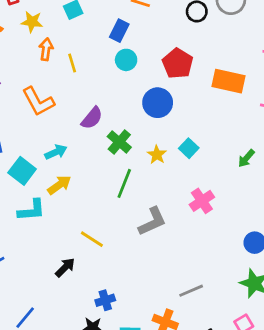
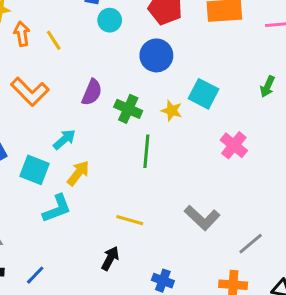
cyan square: (189, 148) -> (203, 94), size x1.4
gray L-shape: (152, 222) -> (202, 218), moved, turned 84
blue cross: (105, 300) -> (163, 281), turned -36

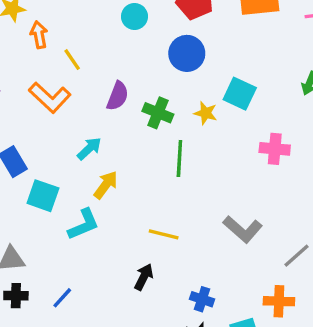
yellow line: (54, 40) -> (72, 60), moved
pink cross: (234, 145) -> (275, 149), turned -32
cyan square: (35, 170) -> (43, 196), moved

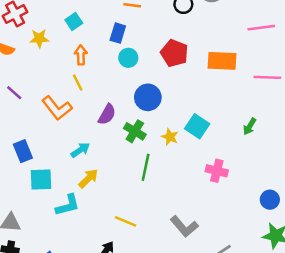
orange arrow: (39, 35) -> (81, 55), moved
blue circle: (187, 53) -> (148, 97), moved
cyan square: (43, 196) -> (41, 179), turned -30

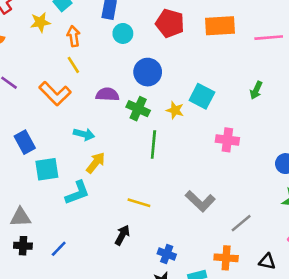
yellow star: (39, 38) -> (40, 22), moved
purple semicircle: (107, 114) -> (107, 94), turned -110
cyan arrow: (80, 150) -> (84, 134), turned 54

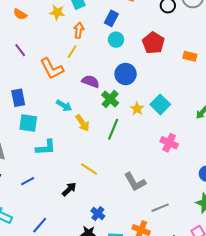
orange rectangle: (220, 26) -> (190, 56), size x0.6
yellow line: (73, 65) -> (72, 52), turned 48
yellow arrow: (96, 163) -> (82, 123), moved, turned 90
blue line: (59, 249) -> (28, 181), moved

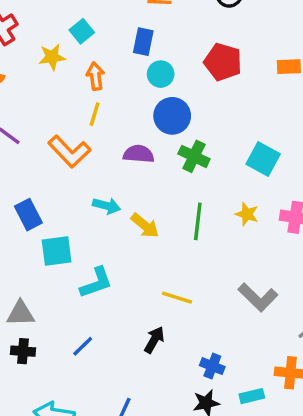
blue circle: (126, 74) -> (172, 116), moved
green cross: (110, 99) -> (194, 156), moved
yellow star: (137, 109) -> (247, 214), moved

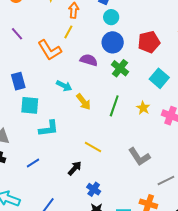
red pentagon: (223, 62) -> (149, 42), moved, turned 30
blue cross: (212, 366) -> (94, 189), moved

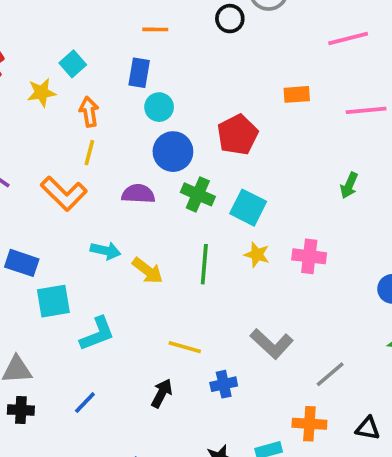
cyan square: (159, 78) -> (248, 208), moved
blue rectangle: (18, 81) -> (22, 263), turned -42
blue cross: (94, 189) -> (224, 384), moved, turned -32

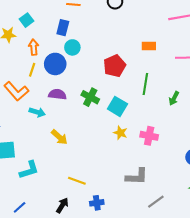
blue circle: (173, 152) -> (55, 64), moved
cyan arrow: (106, 251) -> (37, 112), moved
green line: (204, 264) -> (145, 84), moved
gray L-shape: (272, 344) -> (137, 177), moved, turned -45

